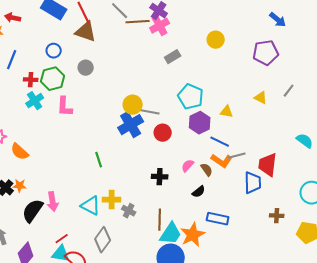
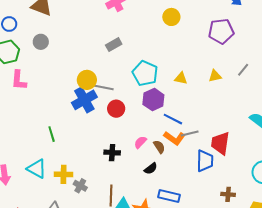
gray rectangle: (173, 57) -> (114, 45), moved
yellow triangle: (261, 98) -> (215, 76), turned -40
yellow triangle: (227, 112) -> (181, 78), moved
cyan triangle: (91, 206) -> (37, 169), moved

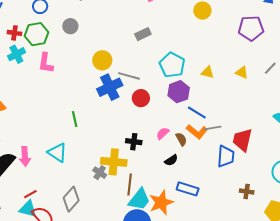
yellow triangle: (215, 76) -> (242, 73), turned 32
yellow circle: (87, 80) -> (102, 60), moved
yellow cross: (64, 174) -> (114, 162), moved, size x1.4

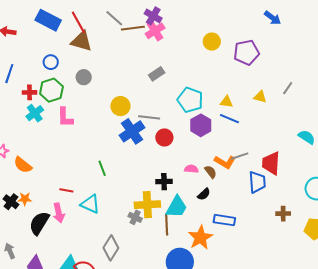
purple pentagon: (251, 28) -> (247, 52), moved
blue line: (197, 112) -> (229, 119), moved
pink semicircle: (163, 133) -> (191, 169), turned 56
red line: (30, 194) -> (66, 190), moved, turned 48
cyan trapezoid: (139, 199) -> (177, 207), moved

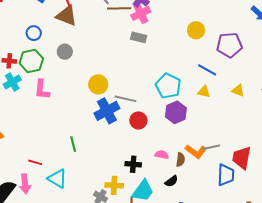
gray rectangle: (157, 74) -> (139, 37), moved, turned 42
blue line: (229, 119) -> (207, 70), moved
brown semicircle: (211, 172) -> (180, 160), turned 40
yellow cross: (147, 205) -> (114, 185), size x0.7

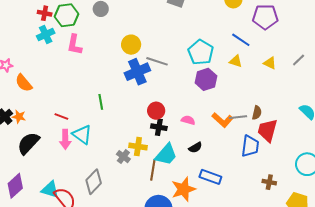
red circle: (138, 120) -> (156, 111), moved
brown semicircle: (180, 160) -> (257, 113), moved
pink arrow: (25, 184) -> (65, 139), moved

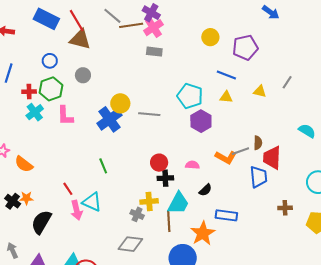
blue cross: (137, 72) -> (110, 119), moved
red line: (61, 117) -> (68, 189), turned 48
gray diamond: (94, 182) -> (130, 244), moved, turned 65

